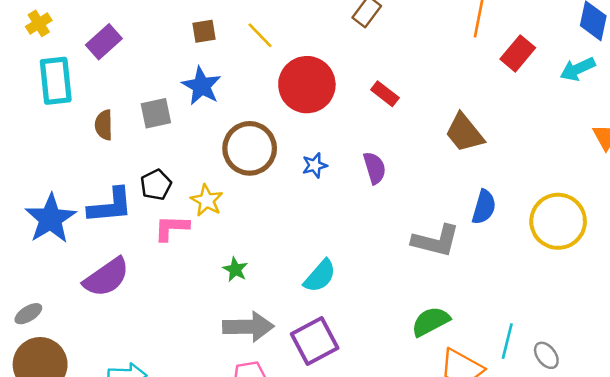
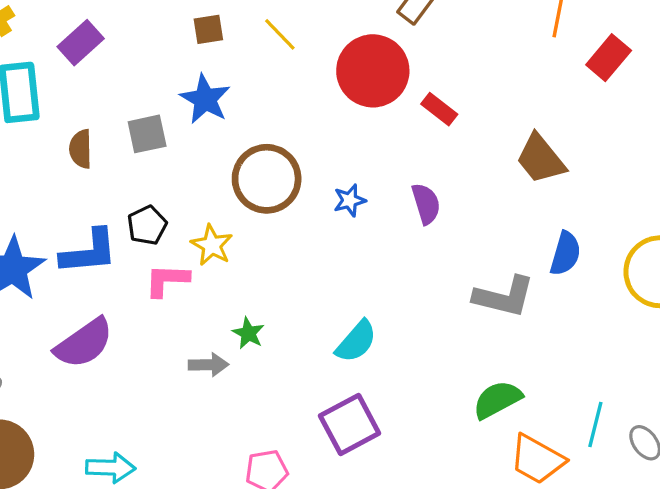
red circle: (307, 85) -> (373, 71), moved
gray arrow: (248, 327) -> (208, 365), moved, size x0.6

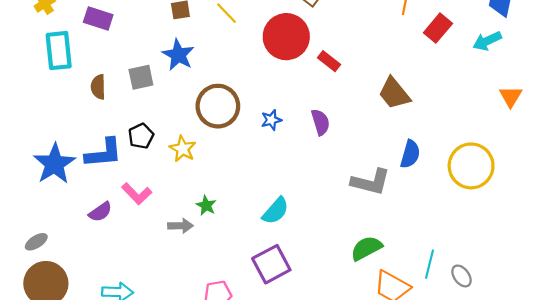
purple rectangle: (81, 43) -> (98, 18), turned 60
pink L-shape: (167, 280) -> (137, 194), moved, turned -136
purple semicircle: (84, 343) -> (100, 212), size x0.6

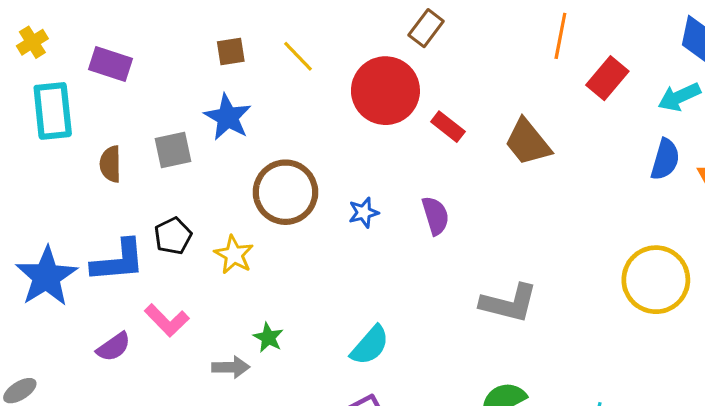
brown trapezoid: (394, 93) -> (528, 142), moved
blue semicircle: (410, 154) -> (665, 159), moved

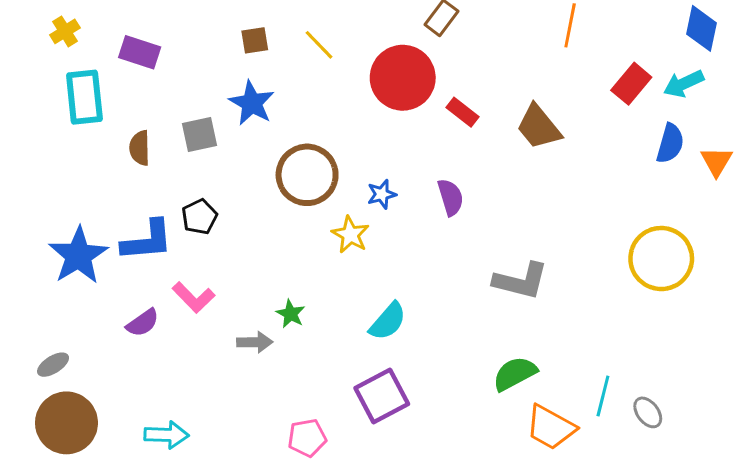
red rectangle: (607, 78) -> (631, 84), moved
yellow star: (234, 255) -> (350, 235), moved

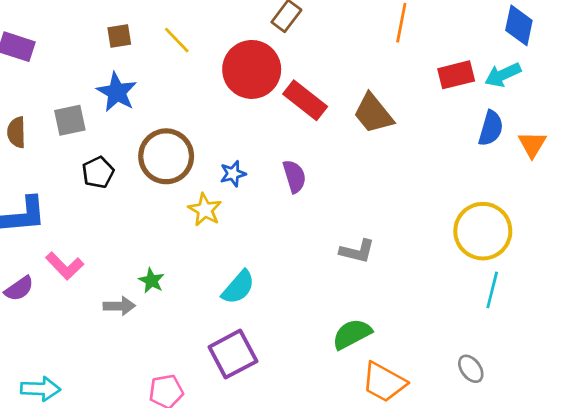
red rectangle: (631, 84) -> (456, 75), turned 36
red rectangle: (462, 112) -> (305, 100), size x1.5
black pentagon: (199, 217) -> (98, 172), moved
gray L-shape: (521, 281) -> (357, 251), size x0.7
cyan line: (603, 396) -> (492, 290), moved

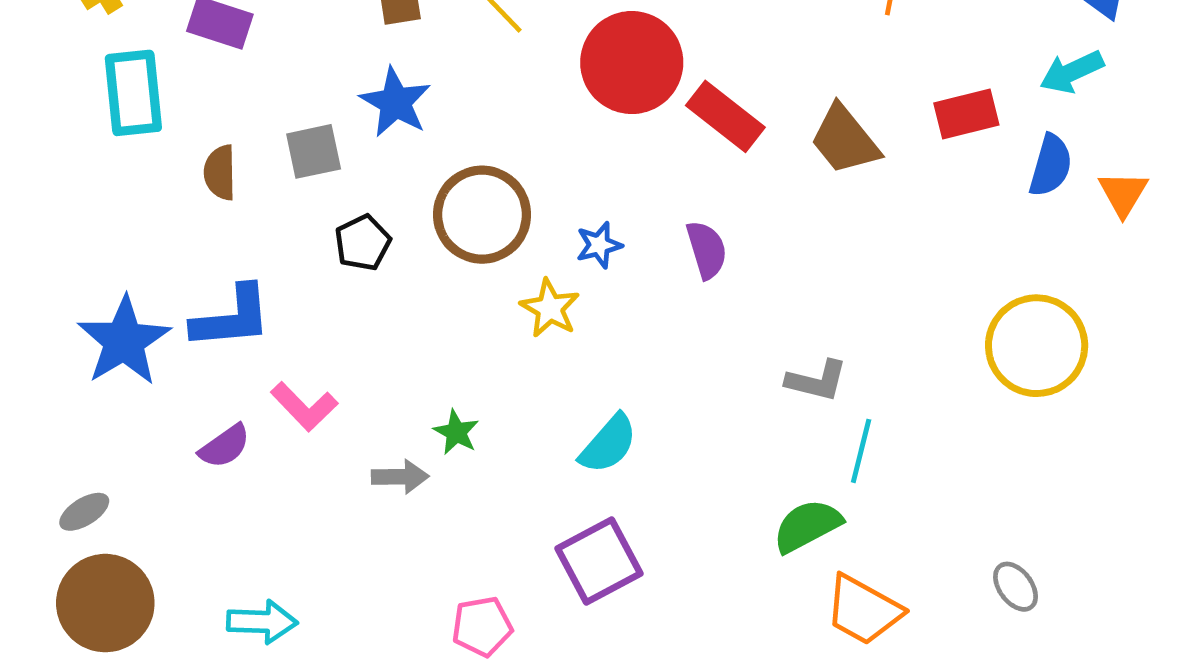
red rectangle: (456, 75) -> (966, 114), moved
cyan line: (492, 290) -> (861, 451), moved

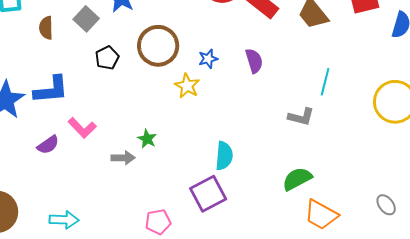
gray square: (314, 151) -> (86, 19), turned -35
cyan semicircle: (608, 444) -> (224, 156), moved, turned -36
cyan line: (861, 451) -> (325, 82), moved

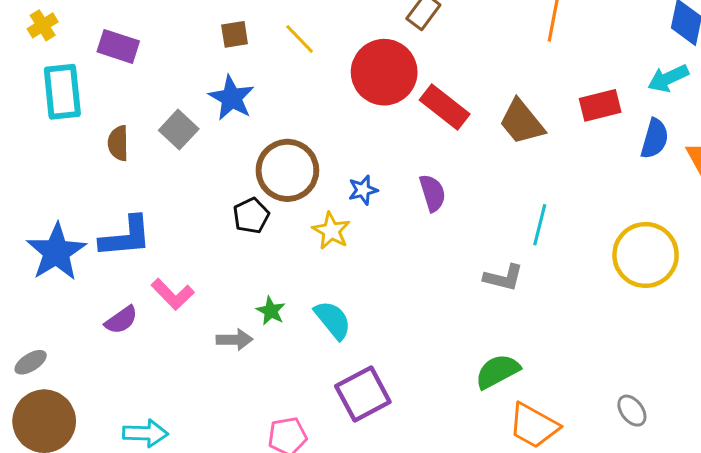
black pentagon: (107, 58) -> (251, 216), moved
cyan semicircle: (224, 156) -> (333, 320), moved, turned -44

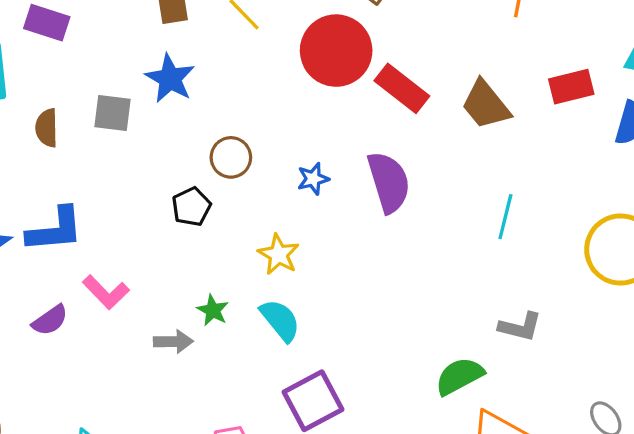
gray square: (179, 130) -> (112, 113), turned -36
brown circle: (287, 170) -> (231, 157), size x0.6
purple semicircle: (432, 193) -> (389, 182), size x1.5
yellow star: (331, 231) -> (279, 254), moved
gray L-shape: (503, 278) -> (520, 327), moved

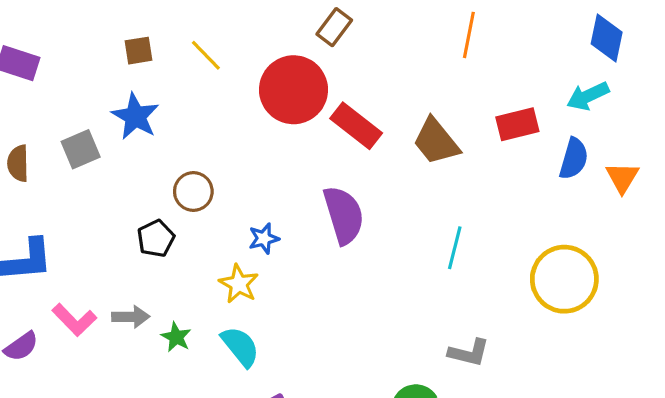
gray square: (112, 113) -> (81, 149), turned -30
blue star: (313, 179) -> (264, 238), moved
gray arrow: (173, 342) -> (131, 317), moved

